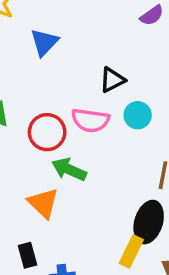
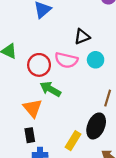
yellow rectangle: (131, 251) -> (73, 141), moved
black rectangle: (27, 255) -> (30, 135), moved

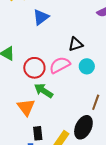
pink semicircle: (66, 60) -> (60, 65), turned 135
black rectangle: (30, 135) -> (38, 133), moved

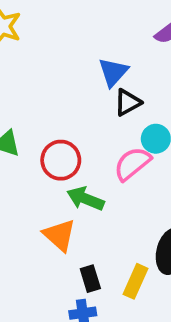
blue triangle: (41, 17) -> (113, 72), moved
pink semicircle: (60, 65) -> (132, 164), moved

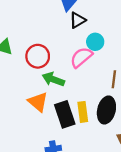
black rectangle: (90, 279) -> (65, 114), moved, size x1.6
yellow rectangle: (136, 281) -> (83, 112), moved, turned -30

